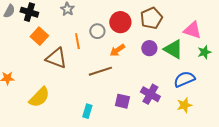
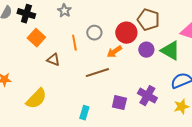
brown pentagon: (151, 18) -> (148, 20), turned -30
red circle: (120, 22) -> (126, 33), moved
brown triangle: (56, 58) -> (53, 60), size x0.6

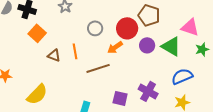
orange line: (74, 43) -> (75, 51), moved

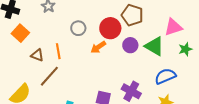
pink triangle: (190, 27) -> (173, 27), turned -36
brown line: (98, 68) -> (49, 76), moved, turned -30

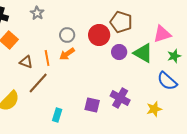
orange arrow: (98, 47) -> (67, 54), moved
blue semicircle: (165, 76) -> (167, 81), moved, turned -115

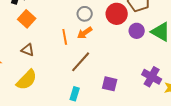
brown triangle: (26, 62) -> (28, 50), moved
brown line: (38, 83) -> (81, 62), moved
purple cross: (120, 98) -> (152, 77), moved

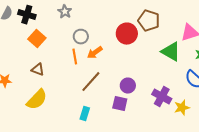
gray circle: (85, 14) -> (81, 37), moved
purple circle: (137, 31) -> (128, 86), moved

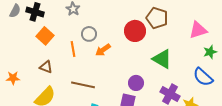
green triangle: (171, 52) -> (162, 59), moved
orange line: (75, 57) -> (73, 49), moved
brown line: (91, 82) -> (83, 85), moved, turned 60

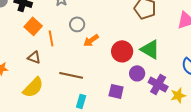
red circle: (135, 31) -> (122, 51), moved
orange line: (73, 49) -> (51, 38), moved
purple circle: (136, 83) -> (137, 73), moved

